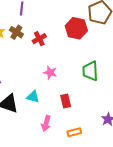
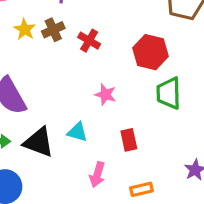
red hexagon: (76, 28) -> (150, 52), moved
brown cross: (16, 32) -> (53, 30), turned 32
red cross: (39, 39) -> (89, 41), turned -32

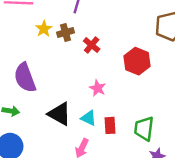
green trapezoid: (169, 93) -> (144, 129), moved
cyan triangle: (77, 132) -> (88, 118), moved
black triangle: (39, 142) -> (59, 114), moved

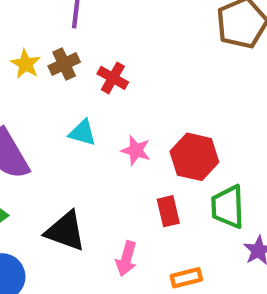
red hexagon: (137, 61) -> (194, 157), moved
black triangle: (59, 114) -> (65, 231), moved
cyan triangle: (88, 118) -> (82, 133), moved

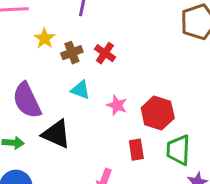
brown cross: (64, 64) -> (72, 53), moved
black triangle: (65, 231) -> (56, 134), moved

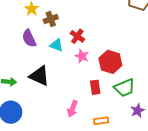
red cross: (105, 53) -> (77, 36), moved
purple semicircle: (27, 100) -> (29, 38), moved, size x0.7
green trapezoid: (178, 150) -> (125, 88), turned -115

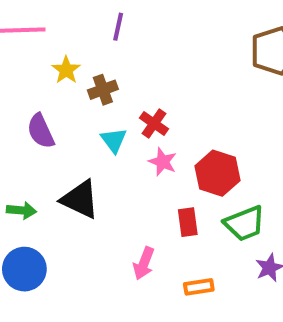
purple semicircle: (29, 38) -> (41, 131), moved
cyan triangle: (57, 45) -> (114, 140), turned 32

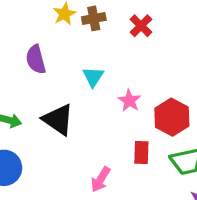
brown cross: (103, 90) -> (94, 18), moved
red cross: (154, 123) -> (141, 26), moved

